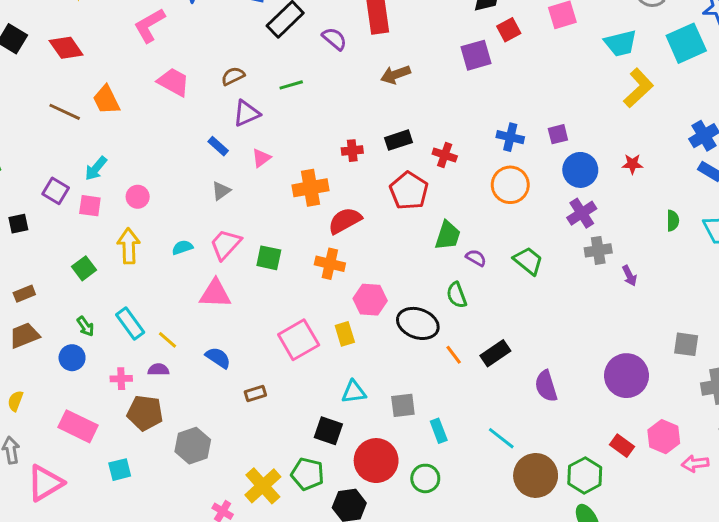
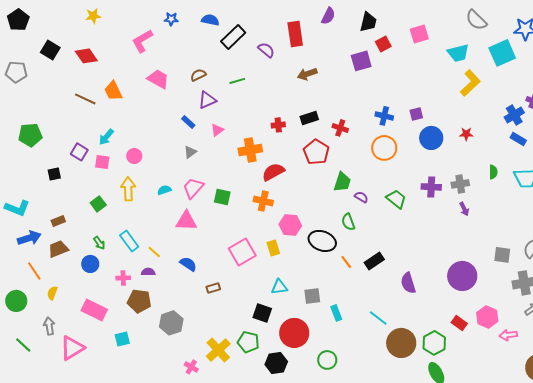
purple cross: (582, 213) -> (431, 187), moved, turned 36
gray cross: (598, 250) -> (460, 184), moved
green circle: (425, 478) -> (327, 360), moved

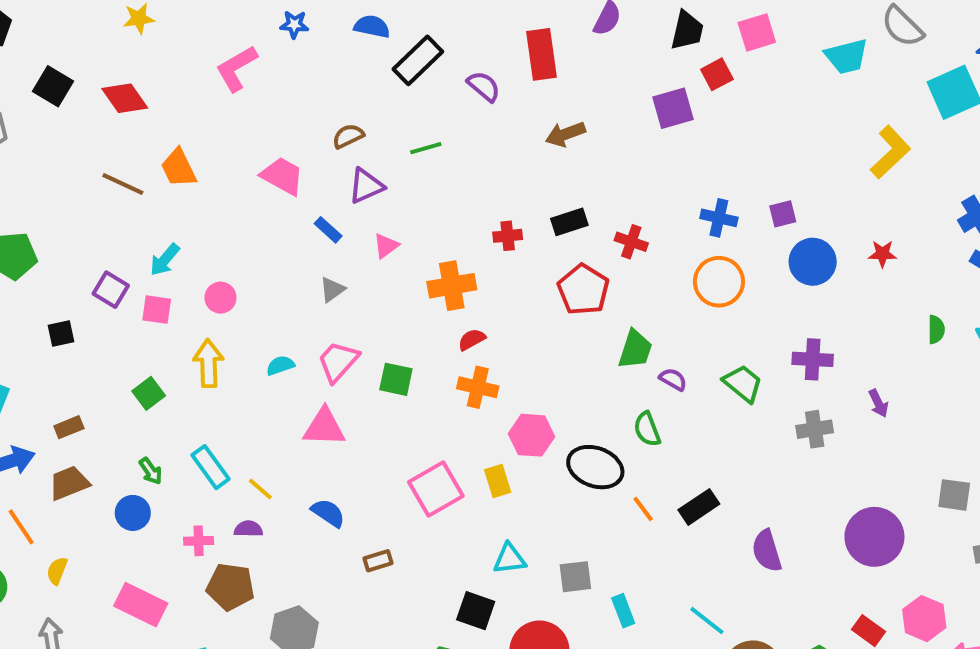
pink square: (419, 34) -> (757, 32), moved
cyan trapezoid: (458, 53) -> (847, 56), moved
pink trapezoid: (158, 79) -> (282, 176), moved
red semicircle: (273, 172) -> (472, 339), moved, size x0.6
gray cross: (460, 184) -> (815, 429), moved

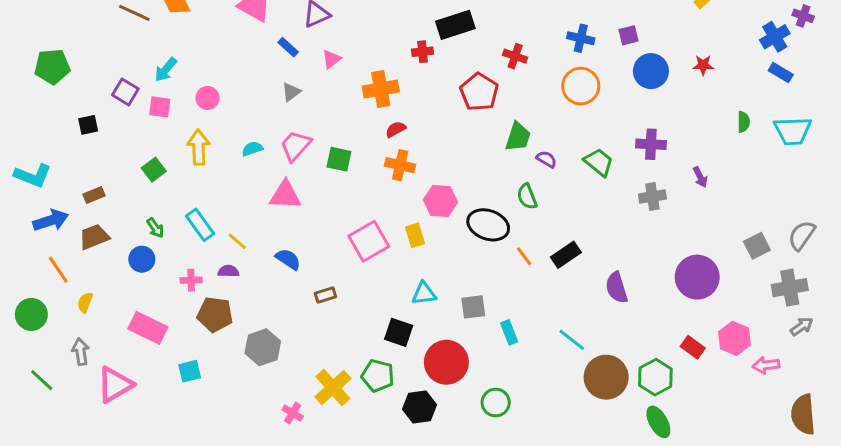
black rectangle: (569, 222) -> (455, 25), moved, size x1.4
gray square: (954, 495) -> (757, 246), turned -35

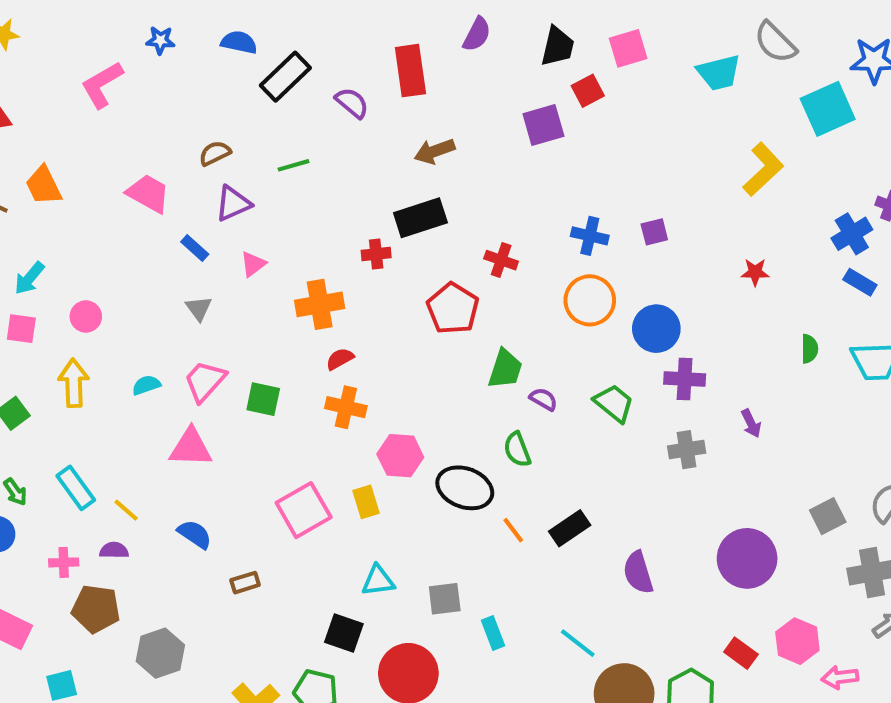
blue circle: (651, 71) -> (656, 329), moved
gray triangle: (291, 92) -> (199, 308), turned -30

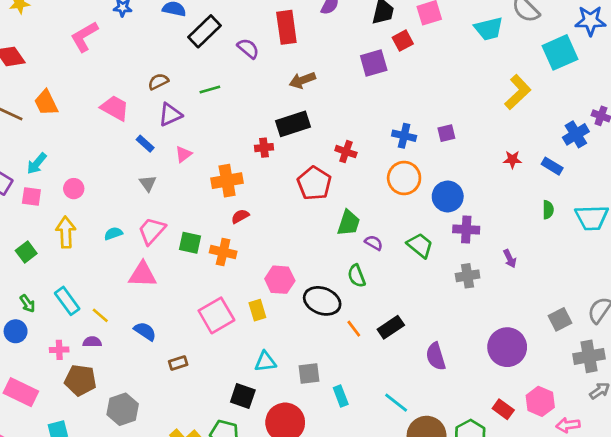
blue rectangle: (860, 282) -> (552, 166), moved
orange cross: (346, 407) -> (223, 252), moved

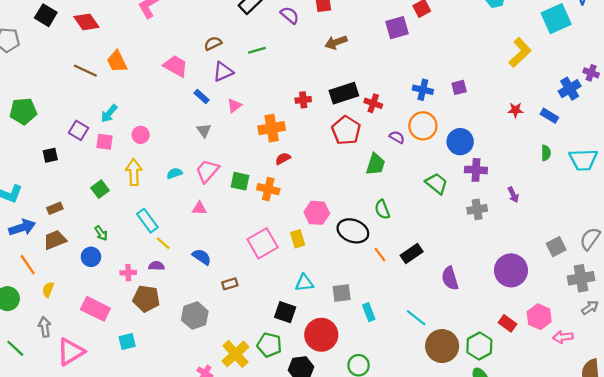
black rectangle: (293, 124) -> (344, 93), moved
purple semicircle: (374, 243) -> (397, 137), moved
pink triangle: (142, 274) -> (199, 208), size x0.6
cyan rectangle: (67, 301) -> (147, 221), moved
gray hexagon: (123, 409) -> (195, 316), moved

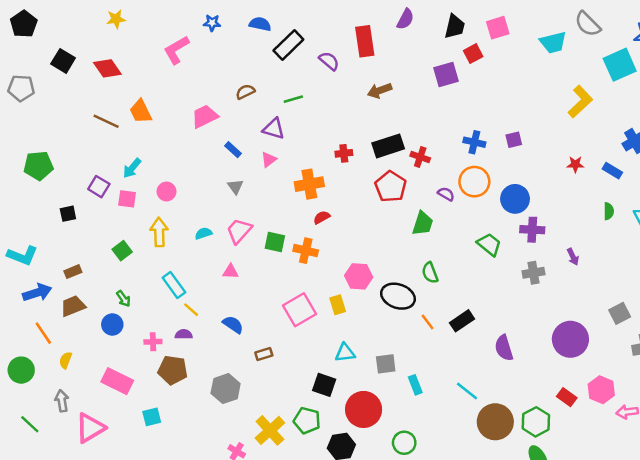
pink trapezoid: (176, 66) -> (205, 116), turned -55
purple triangle: (223, 72) -> (274, 129), moved, turned 40

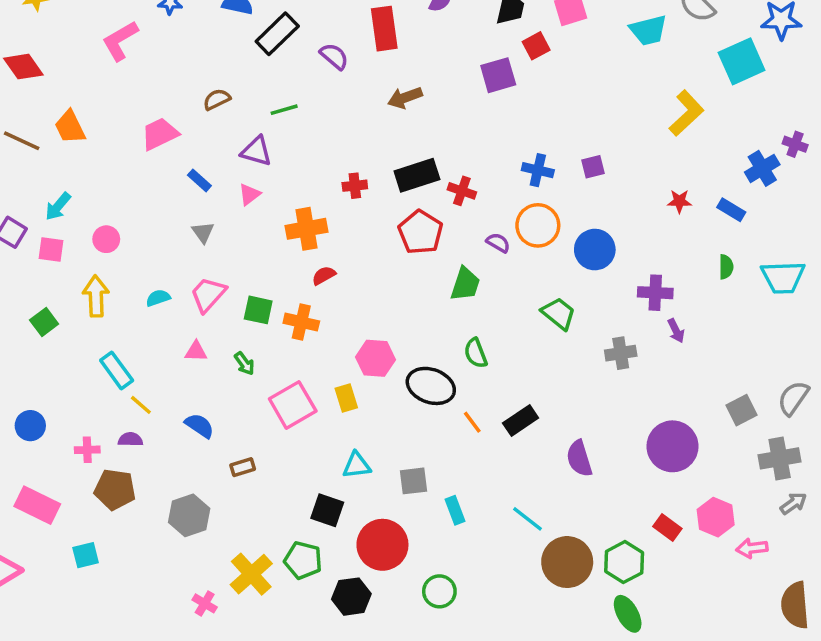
purple cross: (532, 230) -> (655, 293), moved
green arrow: (123, 299) -> (244, 363), moved

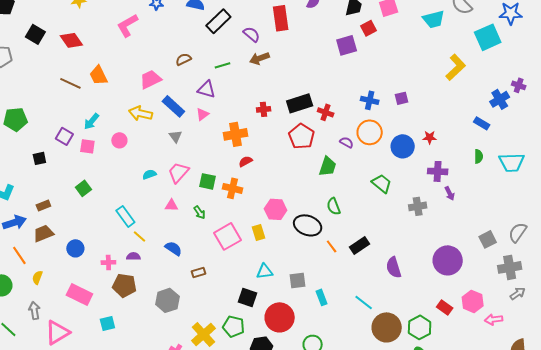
brown arrow: (405, 98) -> (260, 58), moved
blue rectangle: (199, 180) -> (173, 106), size x1.6
red star: (679, 201) -> (430, 137), moved
yellow arrow: (96, 296) -> (140, 113), moved, turned -75

